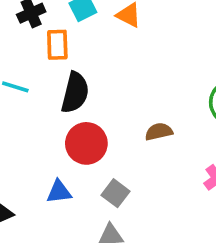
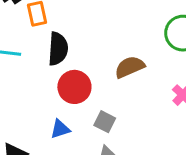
brown semicircle: (159, 132) -> (130, 67), size x1.4

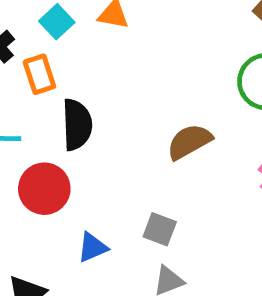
red circle: (74, 87) -> (44, 189), moved

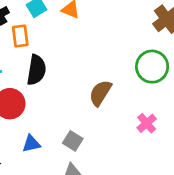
brown semicircle: (189, 142) -> (100, 93), turned -40

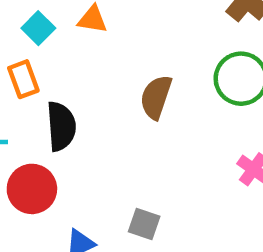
brown semicircle: (100, 93) -> (156, 97), moved

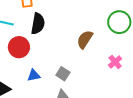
brown semicircle: (156, 97) -> (85, 39), moved

